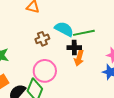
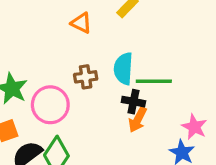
cyan semicircle: (64, 29) -> (123, 69), turned -126
pink circle: (45, 71) -> (50, 105), moved

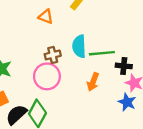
black cross: (133, 102) -> (124, 66), moved
pink circle: (50, 105) -> (47, 76), moved

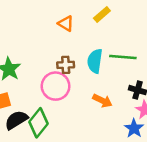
green line: (102, 53) -> (123, 57), moved
orange arrow: (93, 82) -> (102, 101), turned -96

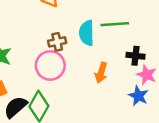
orange arrow: (102, 101) -> (101, 73), turned 90

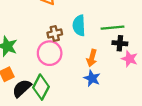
green line: (115, 24) -> (112, 28), moved
blue star: (138, 96) -> (92, 78), moved

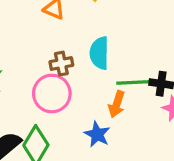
green line: (112, 28) -> (135, 82), moved
blue star: (92, 78) -> (97, 134), moved

